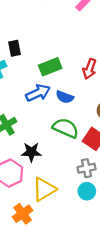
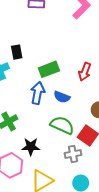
blue arrow: (38, 93) -> (38, 93), turned -55
gray cross: (87, 168) -> (73, 154), moved

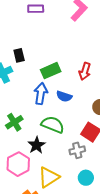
green semicircle: (62, 125) -> (53, 125), moved
black star: (31, 147) -> (37, 145), turned -30

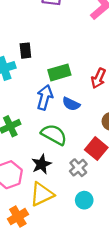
black star: (37, 145) -> (41, 164), moved
gray cross: (77, 150) -> (78, 168), turned -35

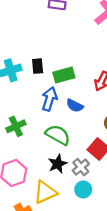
black rectangle: (25, 51) -> (38, 66), moved
black star: (41, 164) -> (58, 164), moved
cyan circle: (84, 200) -> (83, 189), moved

